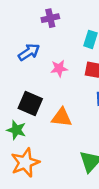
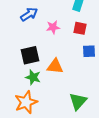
black square: (30, 104) -> (30, 55), turned -36
green star: (16, 130) -> (33, 77), moved

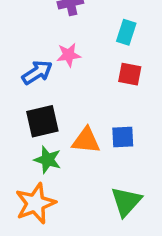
blue arrow: (29, 14) -> (37, 72), moved
pink star: (53, 27) -> (69, 55), moved
blue square: (89, 51) -> (123, 137), moved

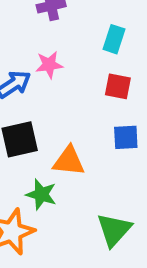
blue square: (123, 137) -> (126, 137), moved
green star: (48, 160) -> (41, 194), moved

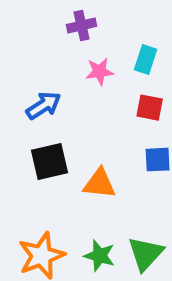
pink star: (49, 65) -> (100, 72), moved
green star: (41, 194) -> (100, 256), moved

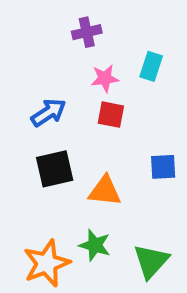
red square: (150, 108) -> (111, 115), moved
green star: (100, 256) -> (95, 245), moved

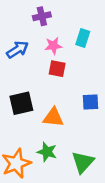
blue arrow: (49, 113) -> (18, 50), moved

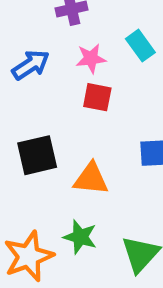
cyan rectangle: (83, 38) -> (140, 46), turned -54

